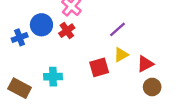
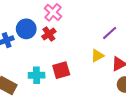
purple line: (118, 29) -> (110, 33), moved
red square: (99, 67) -> (61, 70), moved

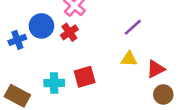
purple line: (110, 33) -> (133, 27), moved
yellow triangle: (97, 56) -> (129, 59), turned 32

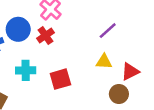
cyan cross: (54, 83) -> (26, 70), moved
brown circle: (163, 94) -> (119, 94), moved

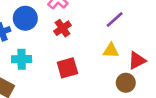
red cross: (46, 36) -> (63, 28), moved
cyan cross: (26, 70) -> (22, 59), moved

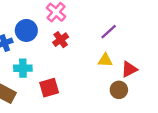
red square: (67, 68) -> (49, 88), moved

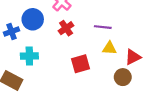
purple line: (109, 32) -> (103, 27), moved, turned 48
red square: (49, 88) -> (81, 64), moved

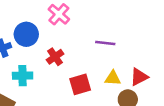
red cross: (66, 28) -> (55, 57), moved
yellow triangle: (109, 48) -> (113, 78), moved

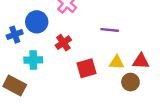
red triangle: (139, 77) -> (141, 61), turned 30

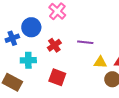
purple line: (110, 30) -> (85, 42), moved
red square: (87, 68) -> (57, 77), moved, turned 36

